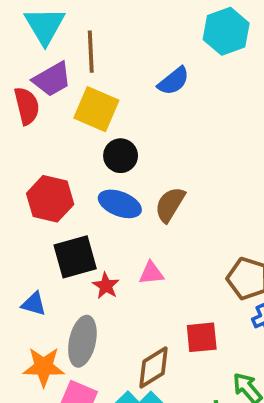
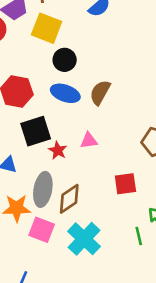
brown diamond: (154, 367) -> (69, 199), moved

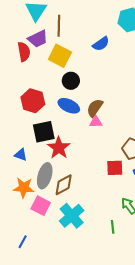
pink triangle: (89, 141) -> (96, 122), moved
red star: (58, 150) -> (59, 148), size x1.6
red square: (125, 184) -> (115, 168), moved
green line: (139, 236) -> (113, 227), moved

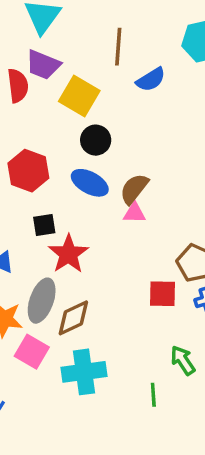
brown line: (59, 26) -> (118, 47), moved
purple trapezoid: (38, 39) -> (43, 65), turned 45
black square: (44, 132) -> (44, 225), size x0.6
cyan cross: (72, 216) -> (84, 372), turned 30

